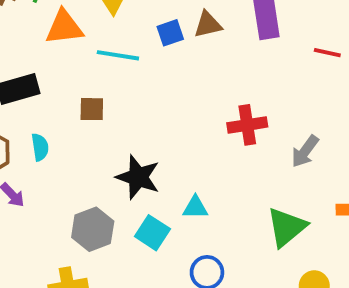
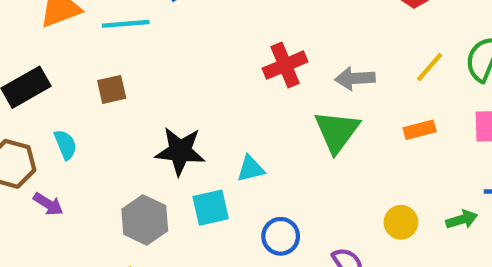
gray arrow: (305, 151) -> (355, 78), turned 64
green triangle: (287, 227) -> (337, 131), moved
cyan square: (152, 233) -> (211, 208), turned -32

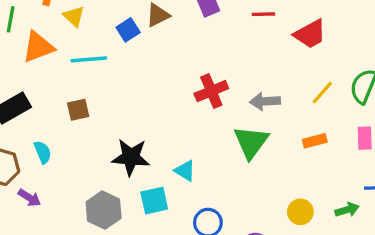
cyan triangle: (251, 169) -> (185, 171), turned 45

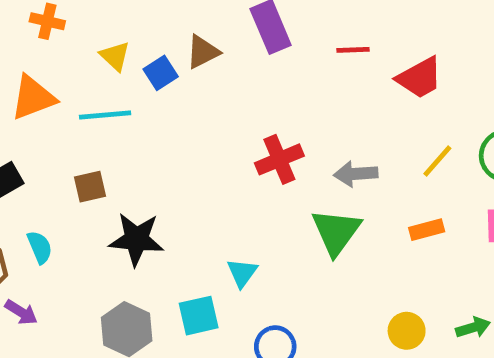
yellow triangle: (74, 16) -> (115, 56), moved
black star: (131, 157) -> (136, 239), moved
cyan triangle: (185, 171) -> (242, 273), turned 35

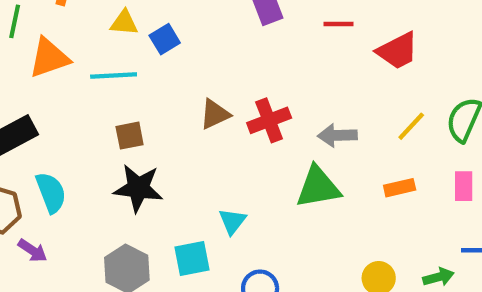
brown triangle: (203, 52) -> (215, 114), moved
yellow triangle: (115, 56) -> (124, 23), turned -40
brown square: (90, 187) -> (130, 136), moved
green triangle: (336, 232) -> (318, 187), turned 42
cyan semicircle: (40, 247) -> (51, 193), size x1.4

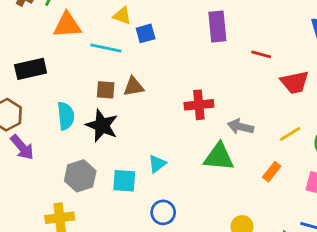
brown triangle: (215, 114) -> (134, 87), moved
orange rectangle: (400, 188) -> (272, 172), turned -54
cyan semicircle: (51, 193) -> (66, 116), moved
purple arrow: (32, 251) -> (22, 147), size x1.4

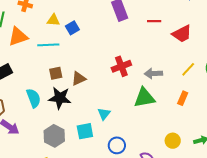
brown triangle: (134, 87) -> (79, 79), moved

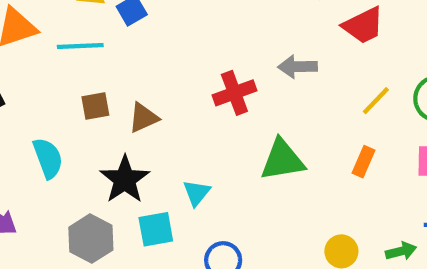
gray arrow: (153, 73) -> (298, 67), moved
black star: (60, 98) -> (125, 179), moved, turned 30

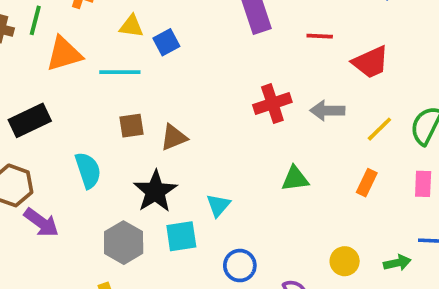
gray arrow: (298, 67) -> (327, 111), moved
red cross: (234, 93) -> (272, 104), moved
green triangle: (282, 160) -> (295, 179), size x0.7

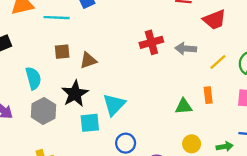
green triangle: (295, 179) -> (184, 106), moved
orange rectangle: (367, 183) -> (208, 95), turned -35
cyan triangle: (218, 205) -> (114, 105), size x1.5
gray hexagon: (124, 243) -> (44, 111), moved

